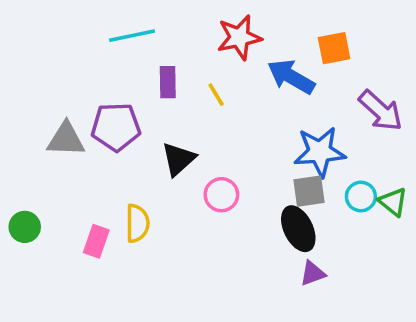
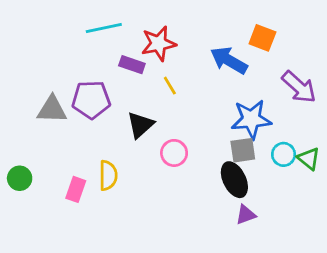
red star: (239, 37) -> (159, 43), moved
orange square: (334, 48) -> (262, 38), turned 32
purple rectangle: (168, 82) -> (132, 65), turned -70
yellow line: (216, 95) -> (170, 86), moved

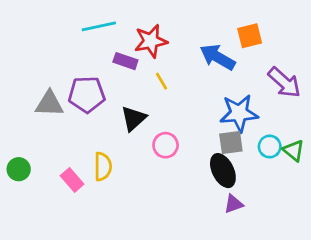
orange square: (262, 38) -> (250, 36), turned -35
pink rectangle: (76, 189) -> (72, 180), turned -60

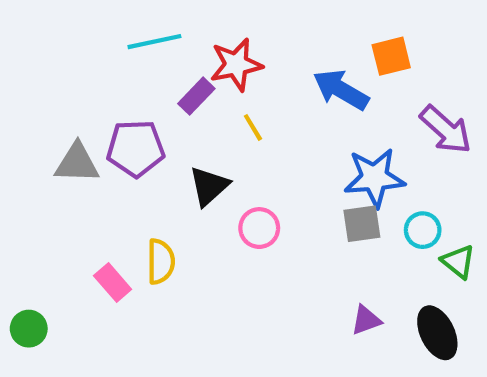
purple rectangle: (125, 61) -> (196, 96), turned -65
green triangle: (294, 151) -> (458, 262), moved
green circle: (19, 169) -> (29, 329), moved
black ellipse: (223, 171) -> (437, 333), moved

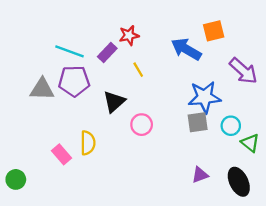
cyan line: (154, 42) -> (70, 51), moved, turned 32
red star: (236, 65) -> (129, 35), size x0.7

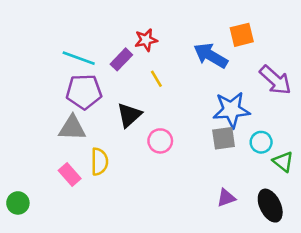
gray triangle: (42, 89) -> (72, 128), moved

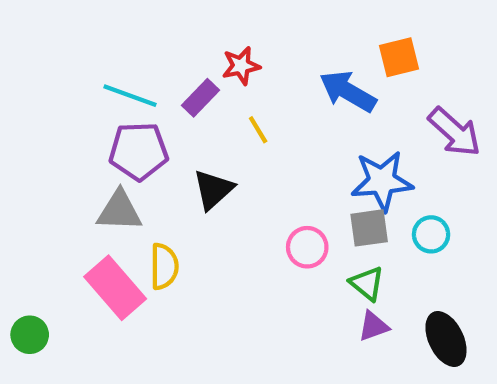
pink circle: (160, 141) -> (307, 247), moved
green triangle: (283, 162) -> (367, 284), moved
pink rectangle: (70, 175) -> (115, 288), size x1.6

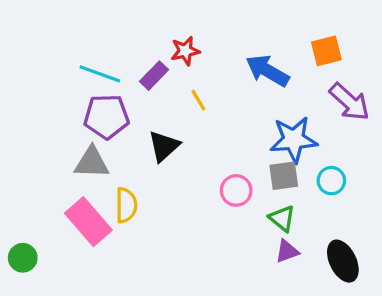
orange square: (399, 57) -> (326, 51), moved

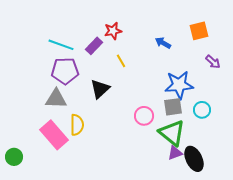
blue arrow: (267, 71) -> (163, 43), size x0.6
purple arrow: (349, 102) -> (213, 62), size x0.6
green triangle: (282, 218) -> (172, 133), size x1.6
black ellipse: (343, 261) -> (194, 159), moved

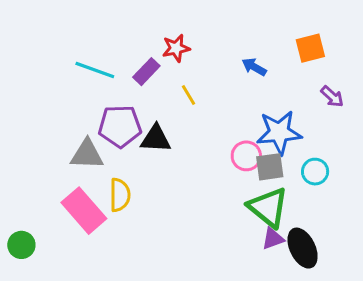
purple pentagon: (65, 71) -> (120, 126), moved
black triangle: (100, 89) -> (156, 139), turned 45
pink circle: (144, 116) -> (246, 156), moved

